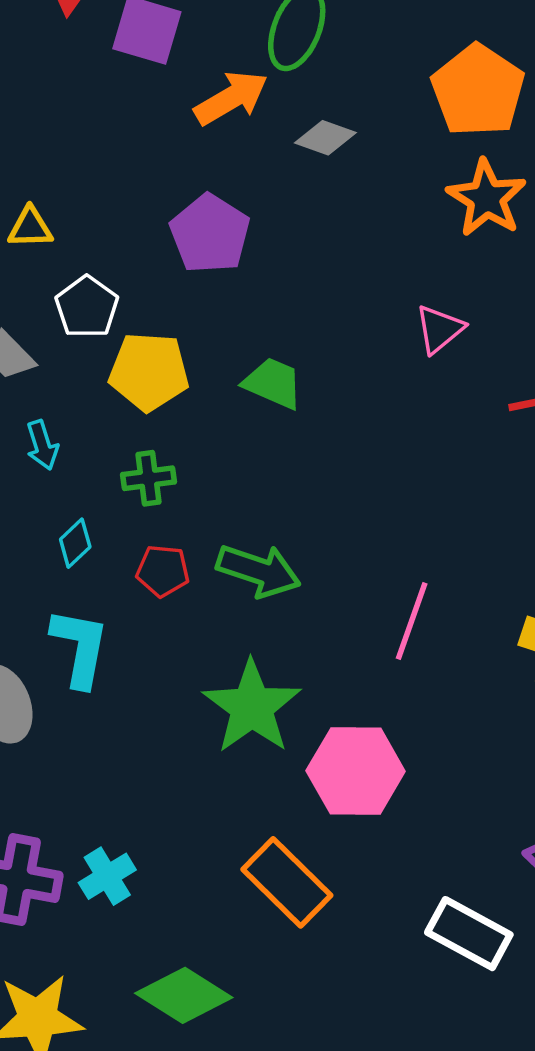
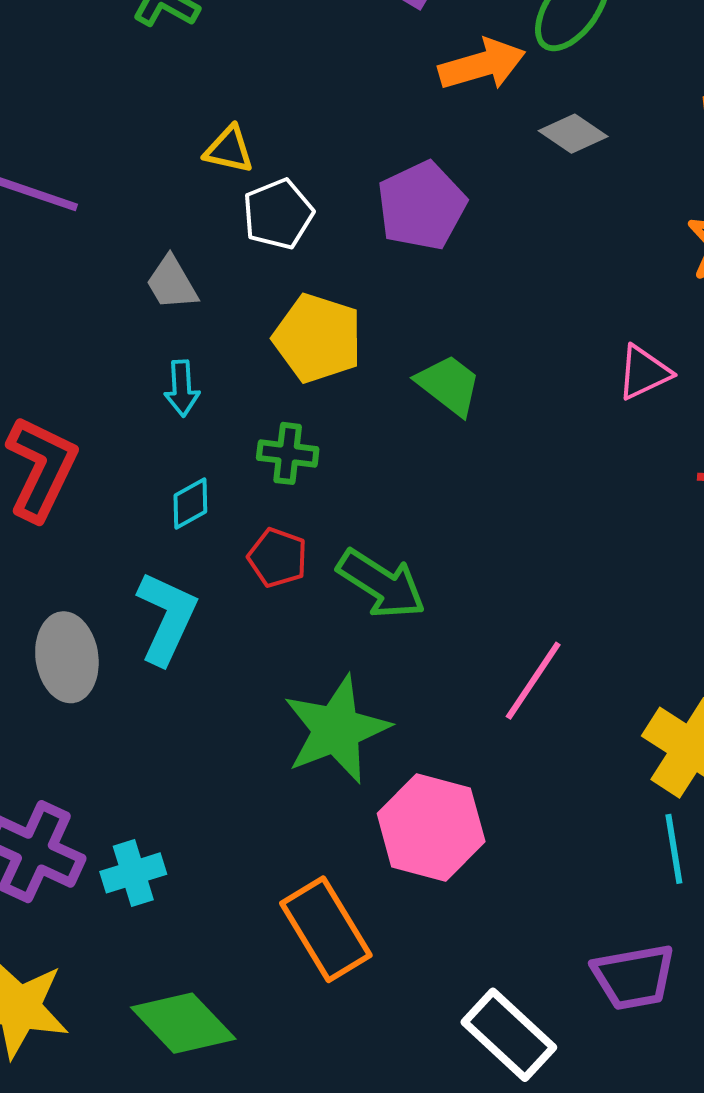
white pentagon: (87, 307) -> (278, 214), moved

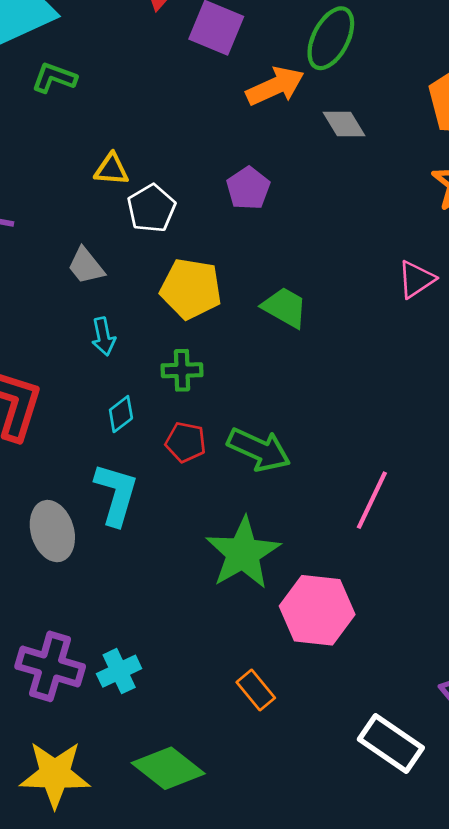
gray diamond: (573, 134) -> (344, 124), turned 33
purple pentagon: (422, 206) -> (248, 188), size x0.7
orange rectangle: (326, 929) -> (256, 690), size x0.6

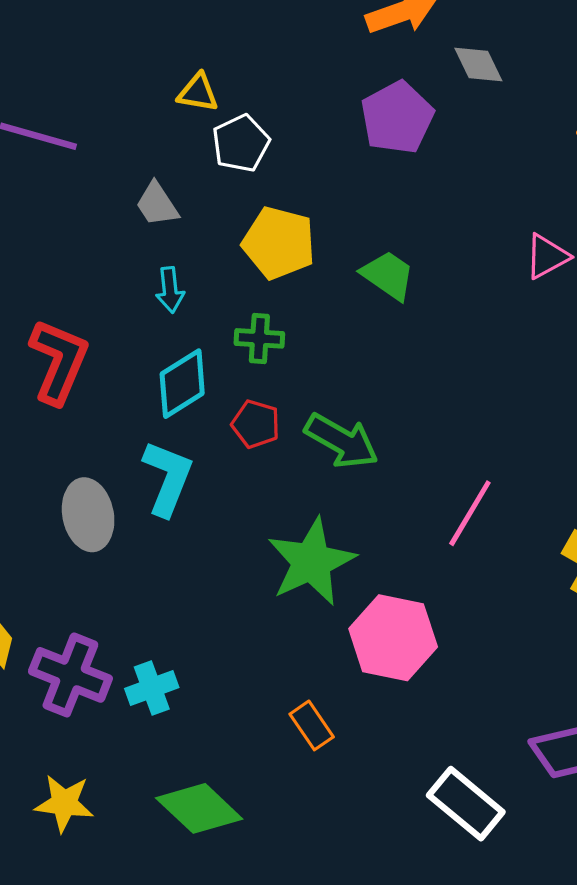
purple pentagon: (248, 188) -> (397, 118), moved, size x1.4
cyan diamond: (121, 414) -> (182, 384), size x1.6
yellow star: (55, 774) -> (64, 803), size x0.7

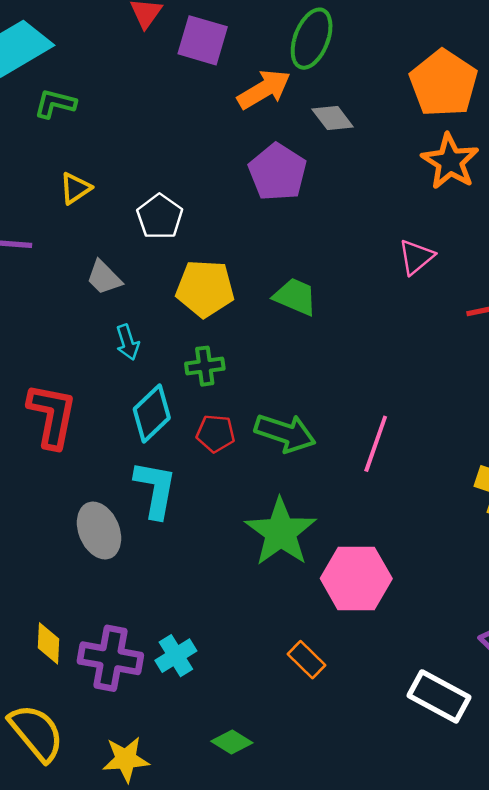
yellow triangle: (198, 93) -> (75, 188), moved, turned -32
pink line: (470, 513) -> (376, 444), moved
green diamond: (199, 808) -> (232, 742), size x0.6

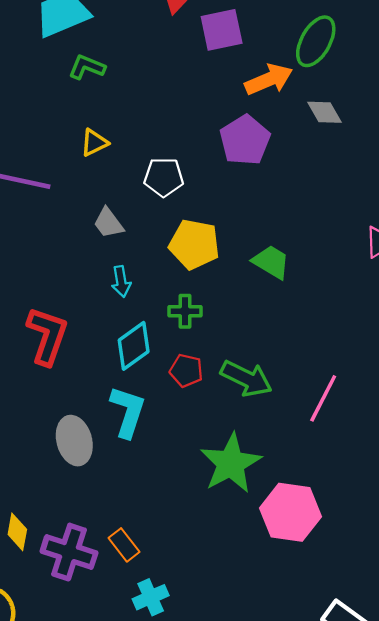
purple square: (203, 40) -> (222, 30), turned -36
purple pentagon: (278, 172) -> (245, 140), moved
white pentagon: (160, 217) -> (164, 177), turned 30
cyan cross: (176, 656) -> (151, 597), moved
orange rectangle: (306, 660) -> (124, 545), moved

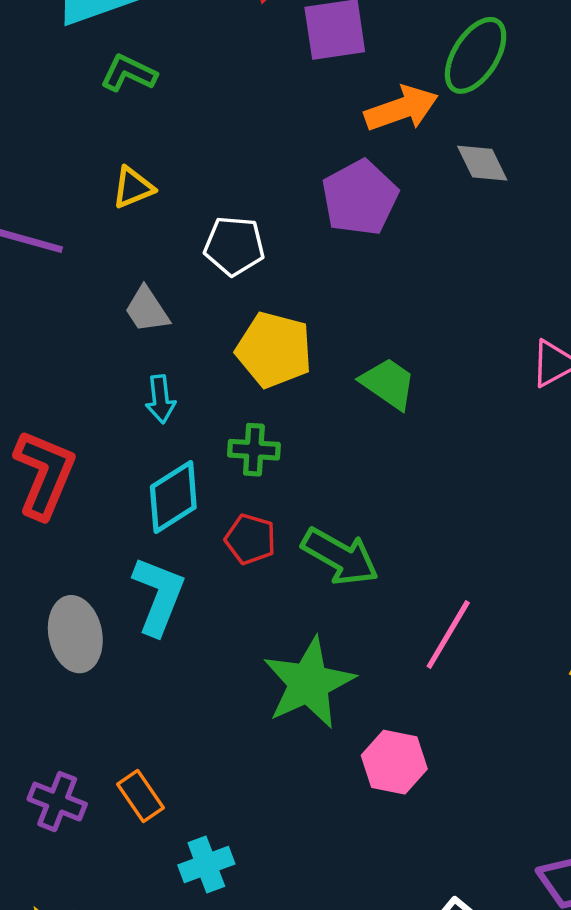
pink line: (323, 398) -> (448, 634), moved
pink hexagon: (290, 512) -> (394, 762), size x0.7
purple cross: (69, 552) -> (57, 802), size x0.7
cyan cross: (151, 597) -> (206, 865), moved

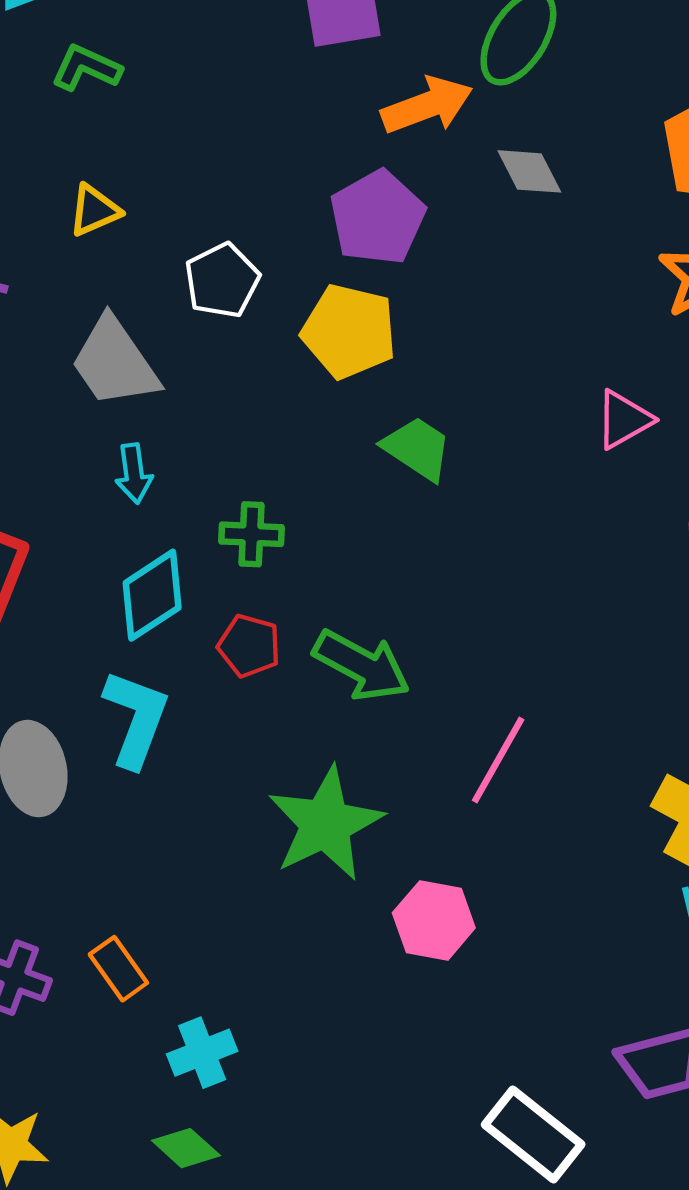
white pentagon: (234, 246) -> (222, 281), turned -30
gray trapezoid: (147, 310) -> (115, 362), size x1.6
yellow pentagon: (274, 350) -> (349, 331), moved

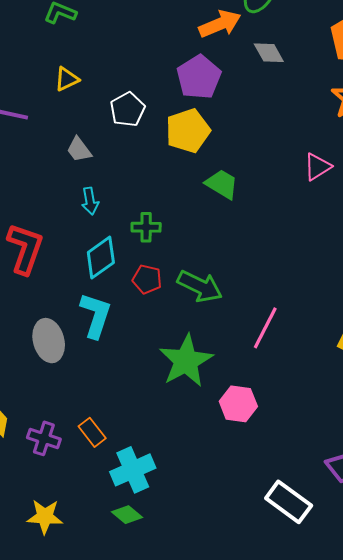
yellow pentagon: (349, 331) -> (188, 131), turned -30
gray trapezoid: (115, 362) -> (79, 150), size x0.6
cyan cross: (202, 1053) -> (133, 470), size x1.4

